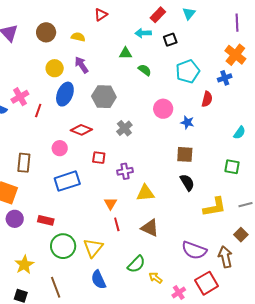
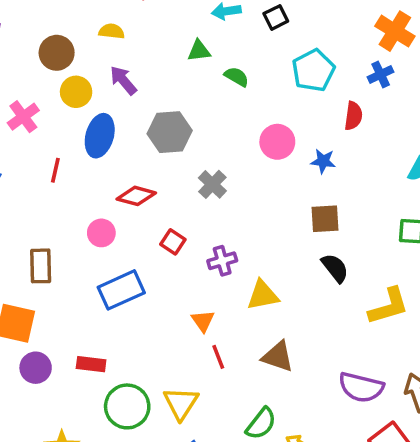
brown circle: (46, 32) -> (57, 53), moved
pink cross: (20, 97) -> (23, 117), moved
red square: (99, 158) -> (173, 242), turned 32

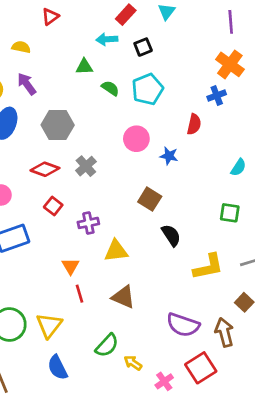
cyan pentagon: (313, 70) -> (147, 89), moved
red diamond: (136, 196) -> (45, 169), moved
brown square: (325, 219) -> (150, 199), moved, turned 30

